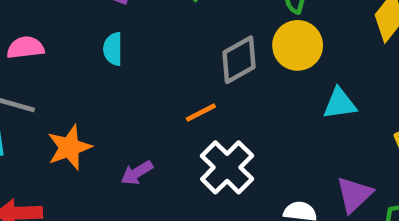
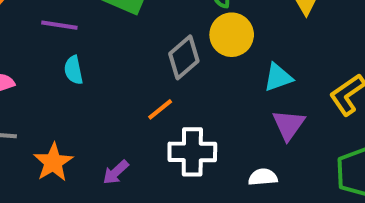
white cross: (227, 167) -> (192, 152), turned -33
purple triangle: (354, 194) -> (288, 125), moved

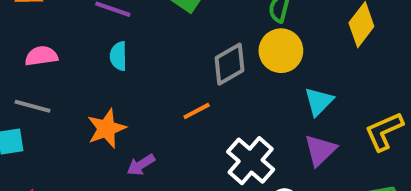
cyan triangle: (278, 77) -> (319, 101), turned -36
white cross: (192, 152) -> (251, 161), moved, turned 30
orange star: (53, 162) -> (106, 128), moved

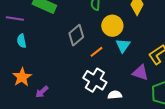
yellow circle: (281, 51) -> (112, 26), moved
orange line: (197, 111) -> (96, 52), moved
purple triangle: (320, 150) -> (140, 73), moved, turned -48

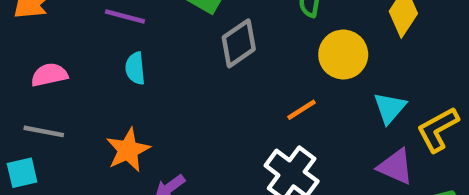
gray diamond: (76, 35) -> (239, 43), moved
cyan triangle: (123, 46) -> (390, 108), moved

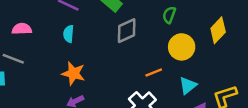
cyan triangle: (390, 108) -> (188, 85), moved
orange star: (128, 150) -> (73, 73), moved, turned 30

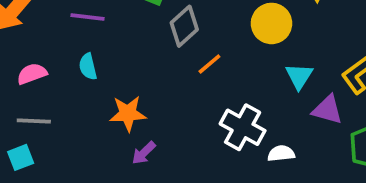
cyan semicircle: (69, 34) -> (88, 67), moved
orange line: (154, 73) -> (209, 64), moved

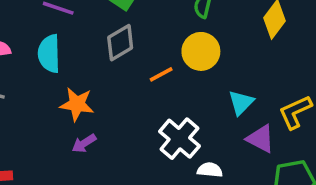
yellow circle: (271, 23) -> (201, 51), moved
gray diamond: (184, 26) -> (120, 43), moved
cyan semicircle: (88, 67) -> (49, 54), size x1.5

